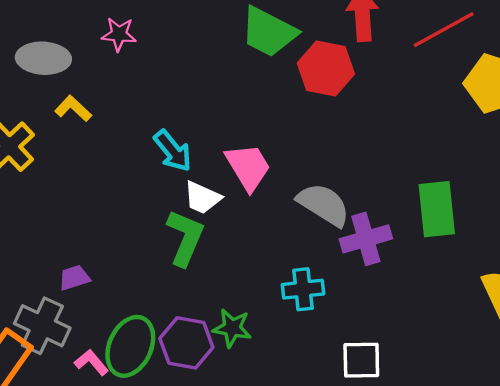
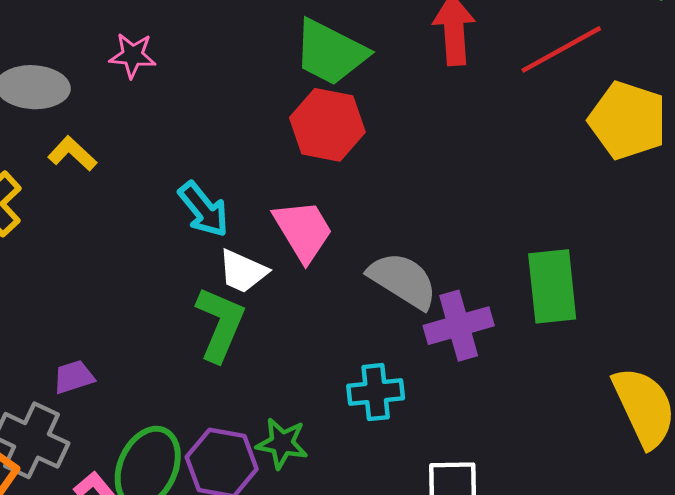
red hexagon: (326, 68) -> (327, 125), moved

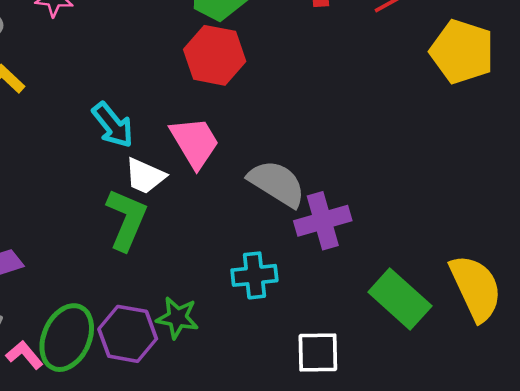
green rectangle: (552, 286) -> (400, 299), moved, turned -42

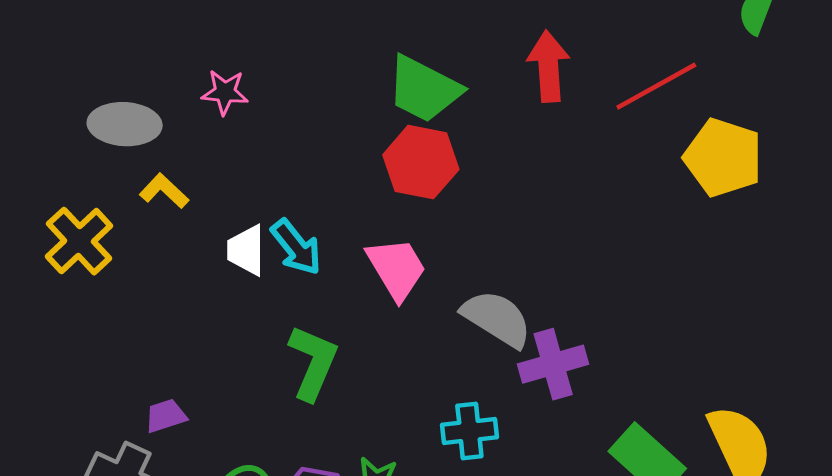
white trapezoid: (145, 176) -> (246, 250), moved, turned 66

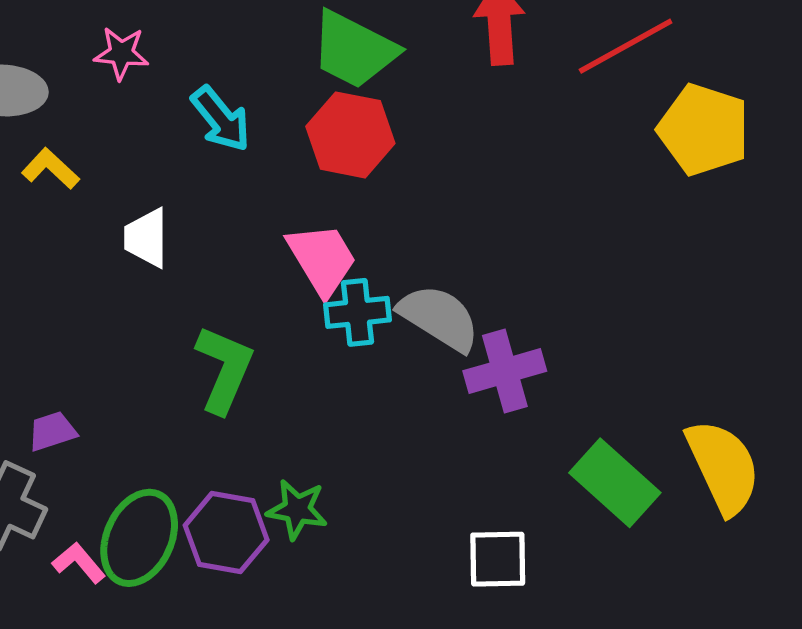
cyan arrow: (296, 247) -> (221, 119), moved
cyan cross: (469, 431) -> (357, 312), moved

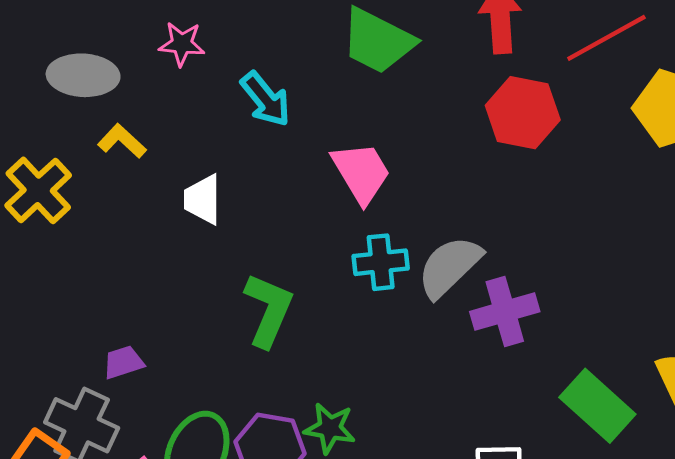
red hexagon: (350, 135) -> (523, 113), moved
pink trapezoid: (322, 259) -> (361, 172), moved
gray semicircle: (439, 318) -> (449, 267), turned -76

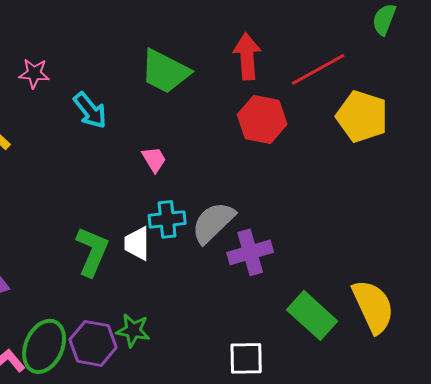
pink trapezoid: (361, 172) -> (154, 159), size x0.6
white trapezoid: (203, 199) -> (137, 243), moved

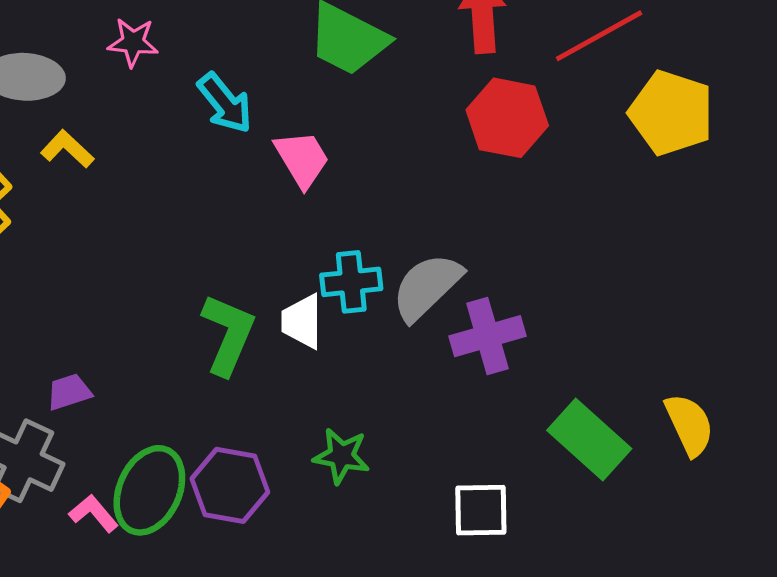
pink trapezoid: (154, 159) -> (302, 159), moved, size x1.4
yellow semicircle: (373, 306) -> (689, 425), size x0.7
green star: (133, 330) -> (341, 456), moved

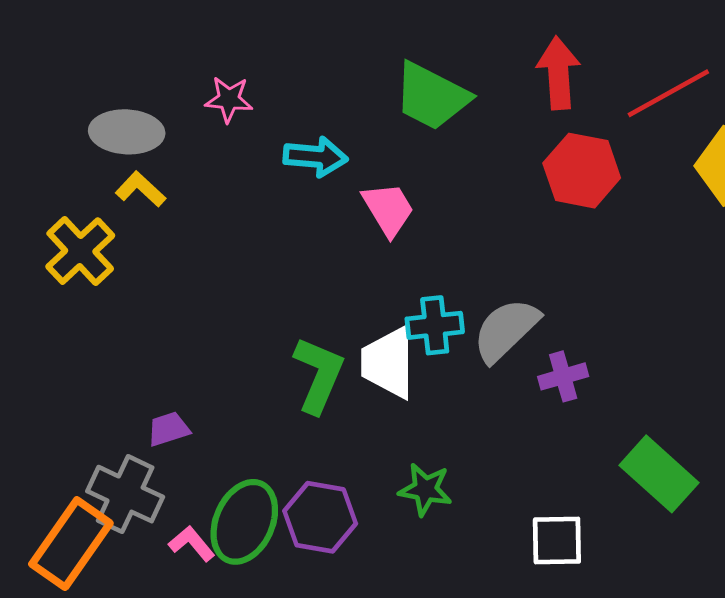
cyan arrow: (225, 103) -> (315, 157), turned -46
yellow L-shape: (67, 149) -> (141, 189), moved
white trapezoid: (302, 321) -> (388, 362), size x1.4
purple cross: (487, 336) -> (563, 376), size x0.7

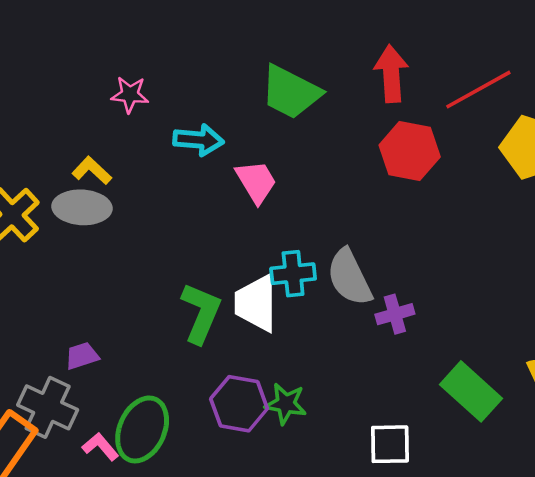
gray ellipse: (127, 132) -> (82, 207), moved
yellow L-shape: (141, 189) -> (92, 171), moved
gray semicircle: (506, 330) -> (349, 277), turned -72
purple hexagon: (320, 517) -> (239, 404), moved

